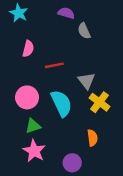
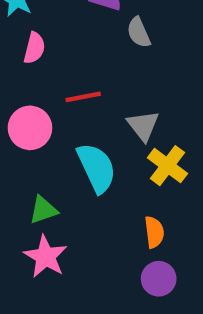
pink semicircle: (28, 49) -> (34, 48), moved
pink circle: (27, 97) -> (30, 128), moved
purple circle: (72, 163) -> (159, 279), moved

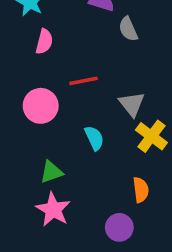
cyan semicircle: (97, 168) -> (94, 138), size x0.6
purple circle: (159, 279) -> (119, 227), moved

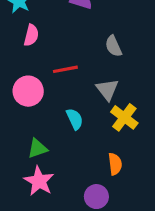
gray semicircle: (128, 29) -> (113, 46), moved

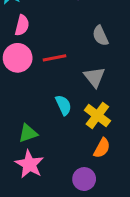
pink circle: (28, 91) -> (18, 58), moved
yellow cross: (124, 117) -> (97, 115), moved
orange semicircle: (115, 164) -> (102, 148), turned 36

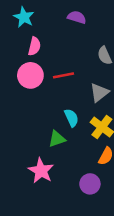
gray triangle: (94, 77) -> (99, 93), turned 30
green triangle: (28, 133) -> (57, 139), moved

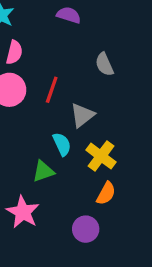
red line: (64, 75) -> (52, 90), turned -60
gray triangle: (99, 93) -> (82, 115), moved

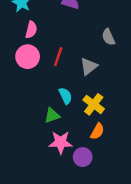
gray semicircle: (104, 64) -> (108, 37), moved
gray triangle: (82, 115) -> (89, 66), moved
pink star: (23, 212) -> (61, 142), moved, turned -30

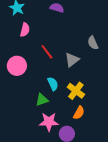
gray semicircle: (108, 37) -> (93, 43), moved
pink circle: (28, 57) -> (17, 66), moved
red line: (58, 57) -> (47, 52), turned -56

